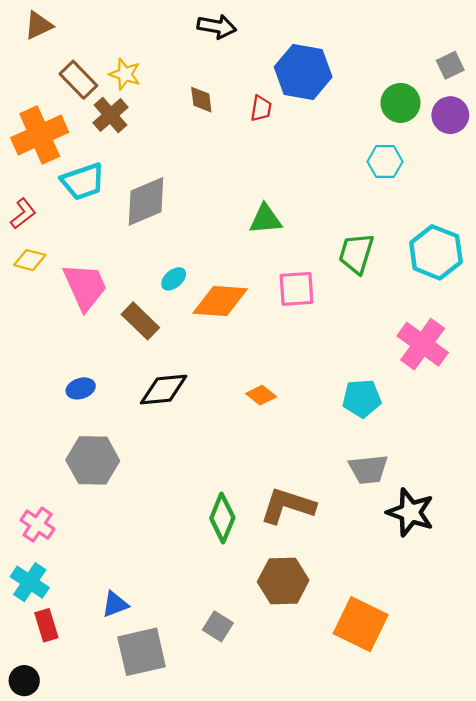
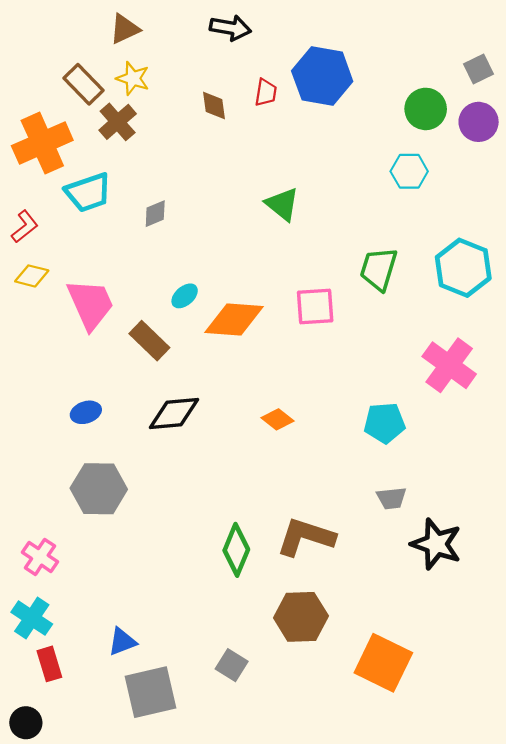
brown triangle: (39, 25) -> (125, 29), moved
red trapezoid: (261, 108) -> (266, 93), moved
gray diamond: (146, 201) -> (155, 214), size x0.5
green triangle: (265, 219) -> (282, 204), moved, turned 44
gray trapezoid: (368, 469) -> (392, 498), size x0.7

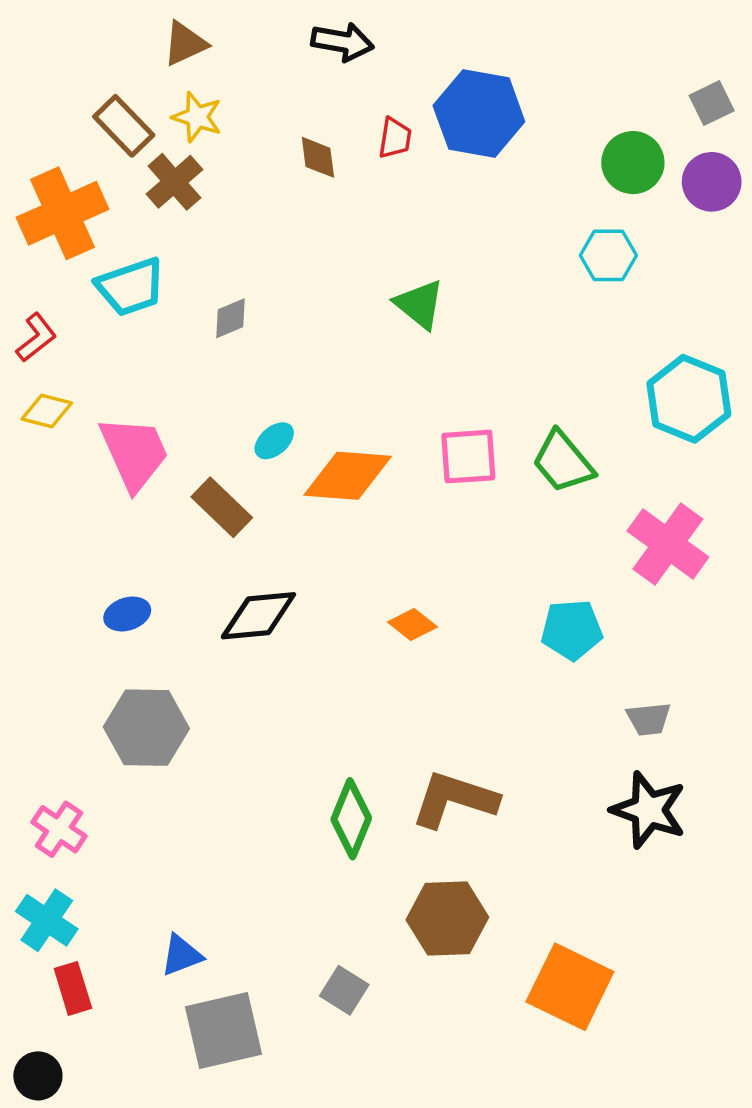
green trapezoid: (379, 269) -> (563, 462), moved, turned -57
gray trapezoid: (392, 498) -> (649, 719), moved

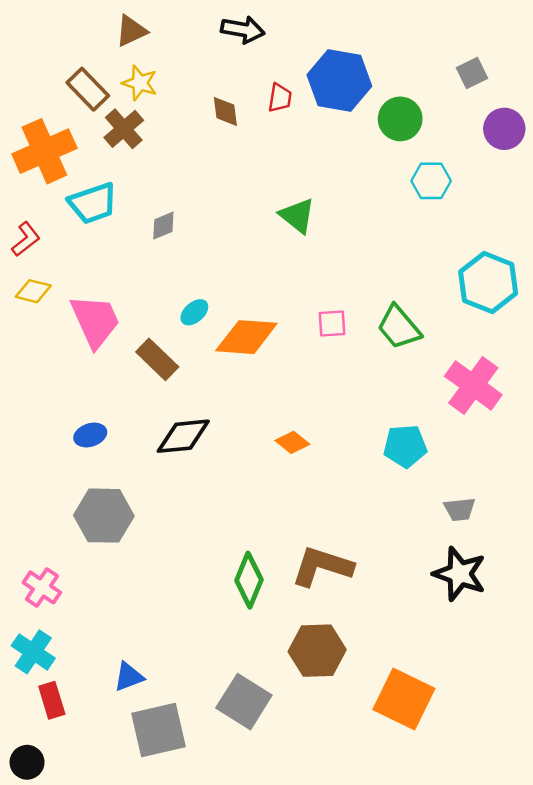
gray square: (712, 103) -> (472, 73), moved
green circle: (633, 163) -> (400, 119), moved
pink square: (468, 457) -> (332, 323), size x0.7
gray square: (344, 990) -> (244, 702), size x1.6

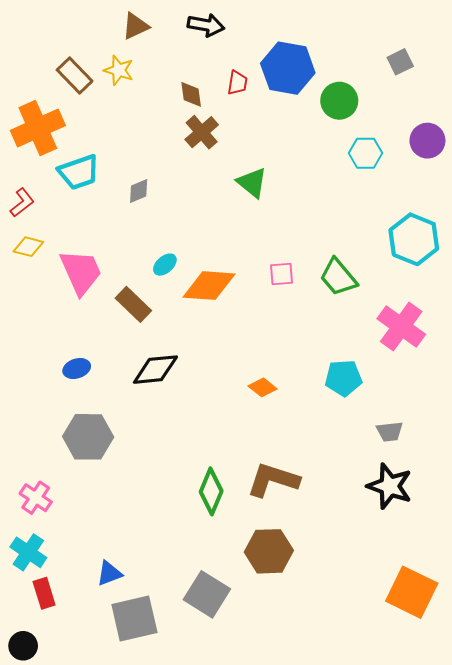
brown triangle: (131, 31) -> (135, 26), moved
brown cross: (124, 129) -> (202, 132), moved
purple circle: (504, 129) -> (427, 141), moved
orange diamond: (292, 442) -> (263, 387), moved
orange square: (404, 699) -> (412, 592), moved

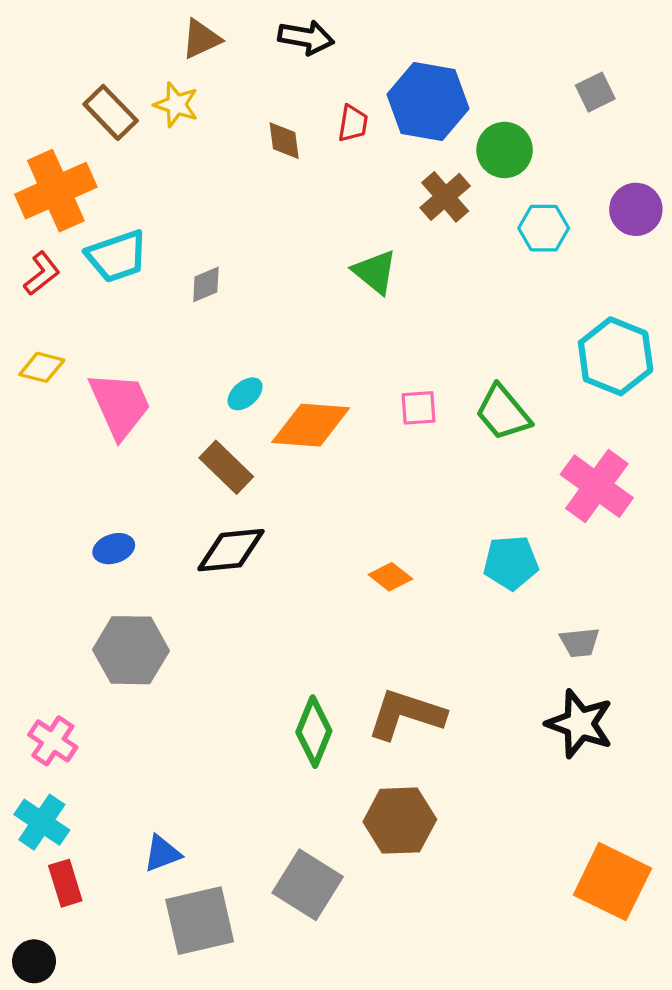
brown cross: (202, 132) -> (445, 197), moved
red L-shape: (22, 203) -> (42, 273), moved
brown rectangle: (133, 304) -> (226, 467), moved

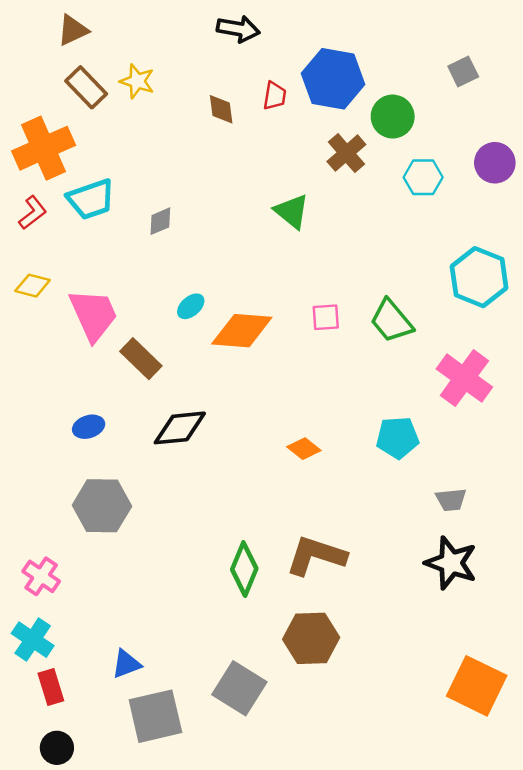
brown triangle: (201, 39) -> (73, 30), moved
brown rectangle: (226, 467) -> (141, 359), moved
black circle: (34, 961) -> (57, 748), moved

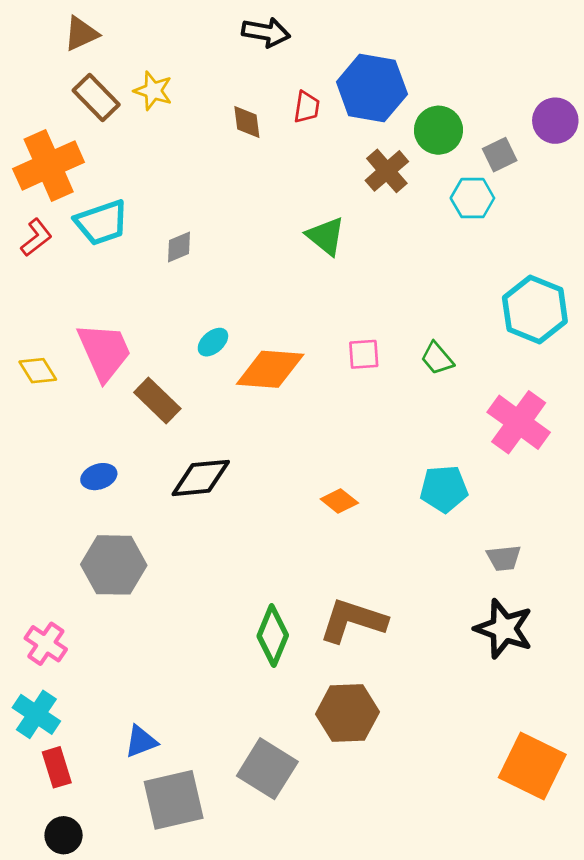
gray square: (463, 72) -> (500, 155), moved
purple circle: (495, 163) -> (555, 121), moved
yellow diamond: (33, 286) -> (38, 371), moved, turned 44
green trapezoid: (391, 321) -> (437, 358), size x0.7

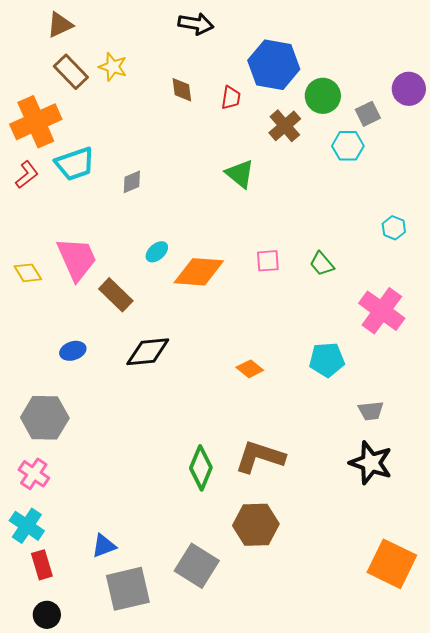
red trapezoid: (307, 107) -> (231, 98), moved
cyan hexagon: (535, 309) -> (394, 228), size x0.5
gray hexagon: (114, 565) -> (45, 418), moved

